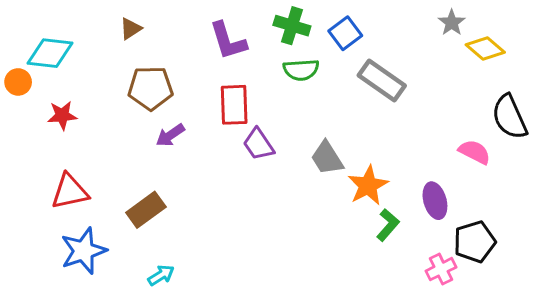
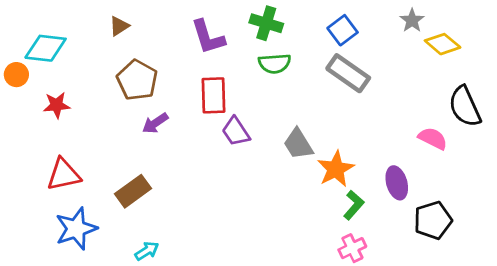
blue square: (345, 33) -> (343, 30), moved
brown pentagon: (150, 88) -> (137, 80), turned 30
pink cross: (441, 269) -> (352, 248), moved

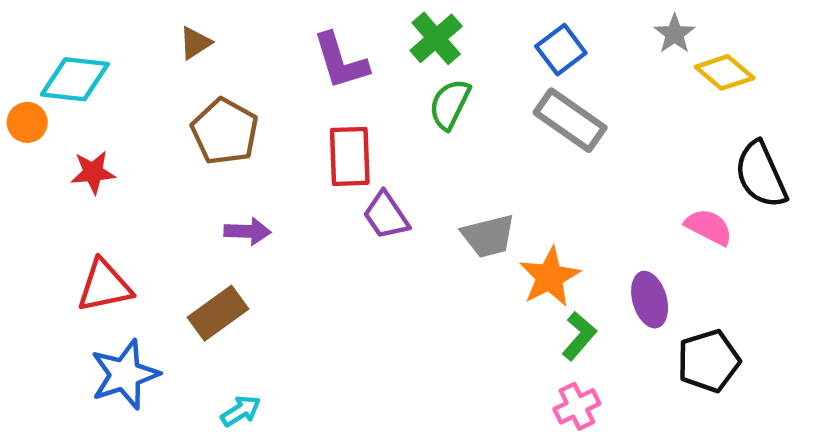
green cross: (266, 23) -> (436, 38), turned 32
green semicircle: (275, 63) -> (450, 104), turned 120
purple arrow: (155, 123) -> (248, 231), moved, turned -144
gray trapezoid: (298, 144) -> (488, 236), turned -72

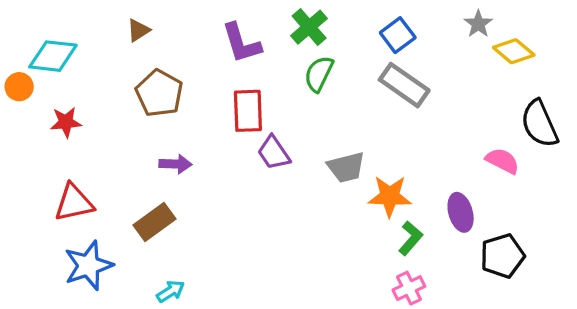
orange star: (550, 277) -> (390, 196), turned 30

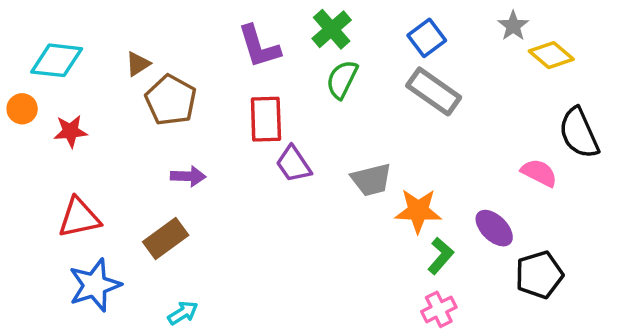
brown triangle: (138, 30) -> (138, 64), moved
orange circle: (19, 87) -> (22, 109), moved
purple ellipse: (461, 212) -> (494, 228), turned -30

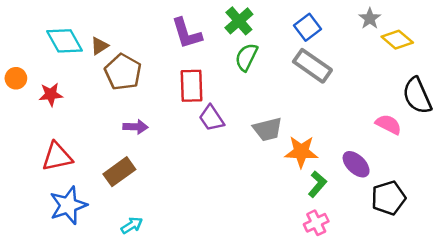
cyan diamond: (57, 60) -> (64, 41), moved, turned 54

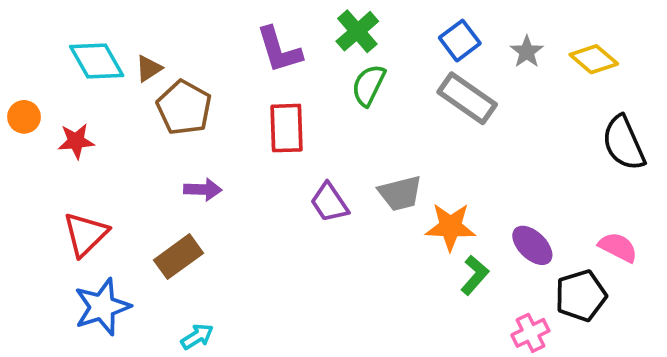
gray star: (370, 18) -> (527, 52), moved
purple trapezoid: (212, 118) -> (329, 203), moved
pink semicircle: (388, 124) -> (618, 247), moved
red triangle: (57, 157) -> (85, 234), turned -32
pink cross: (316, 223) -> (530, 333), moved

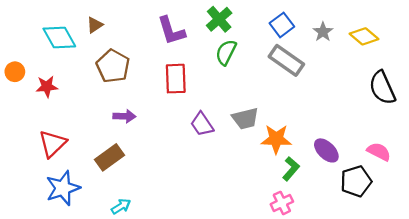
brown triangle: (149, 68) -> (95, 25), moved
pink cross: (530, 333) -> (282, 203), moved

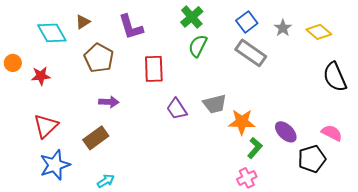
purple L-shape: (171, 31) -> (131, 27), moved

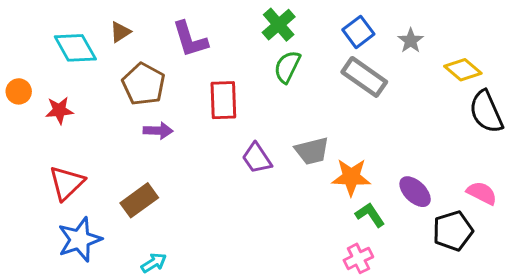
yellow diamond: (319, 32) -> (463, 70), moved
purple arrow: (109, 102) -> (158, 131), moved
green L-shape: (255, 148) -> (370, 215), turned -75

